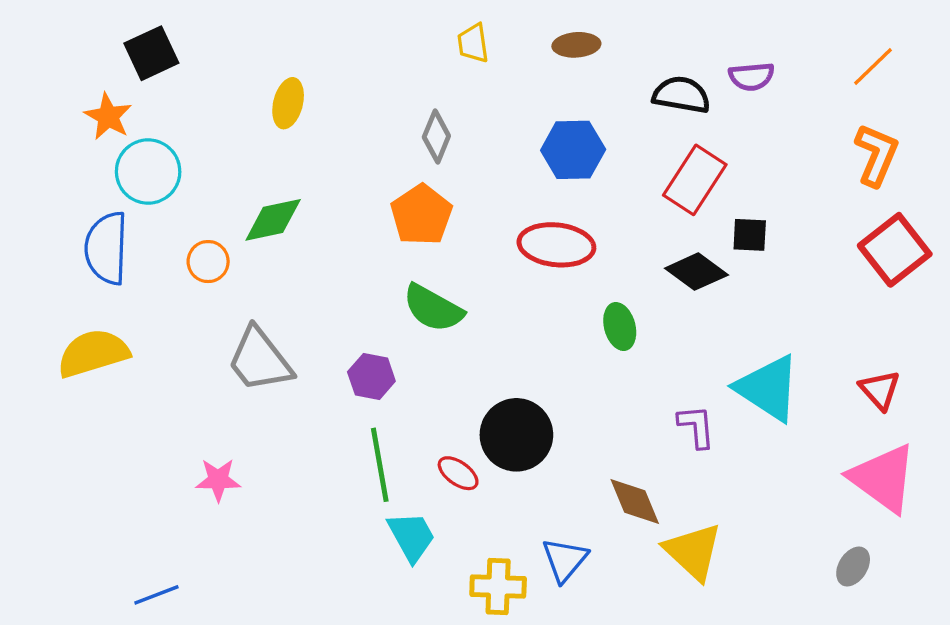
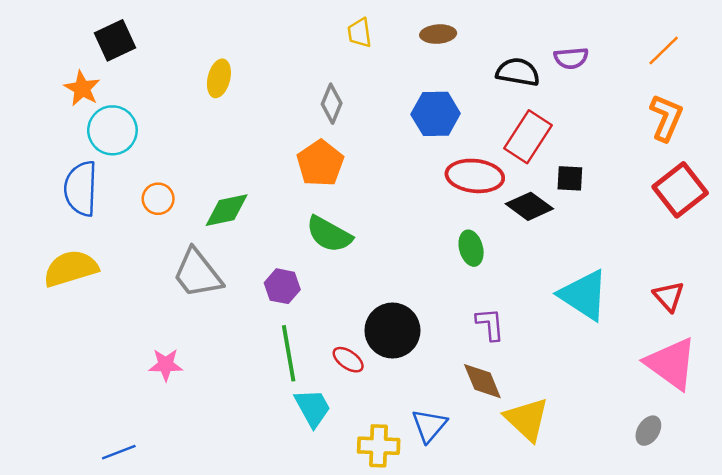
green diamond: (273, 220) -> (227, 210), moved
red ellipse: (556, 245) -> (475, 176), moved
purple L-shape: (696, 427) -> (490, 324), moved

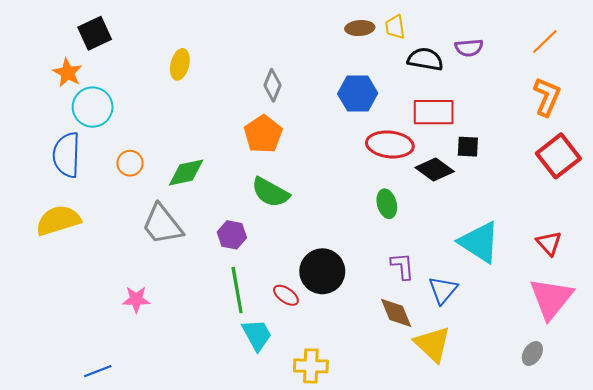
yellow trapezoid: (360, 33) -> (395, 27), moved
red rectangle: (528, 137) -> (434, 112), turned 57
pink triangle: (671, 363) -> (551, 298), turned 33
blue triangle: (429, 426) -> (443, 290), moved

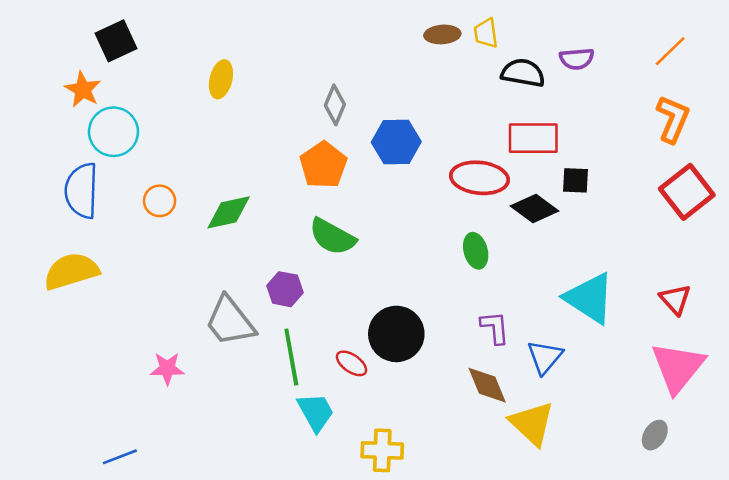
blue hexagon: (358, 94) -> (396, 142), moved
gray trapezoid: (162, 225) -> (230, 321), moved

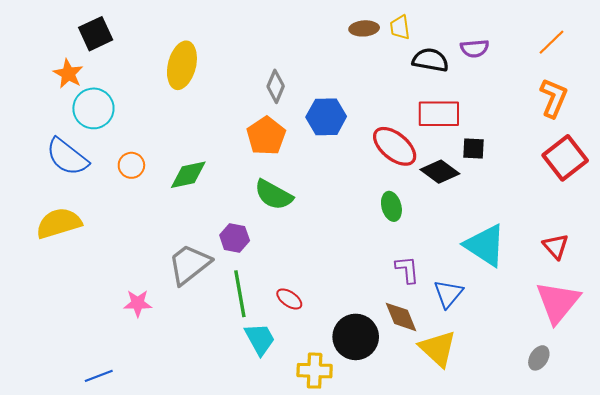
yellow ellipse: (221, 79) -> (182, 65), size x1.5
red ellipse: (479, 178) -> (395, 146), turned 33
blue semicircle: (81, 191) -> (67, 157), turned -54
gray trapezoid: (230, 321) -> (189, 264), turned 90
black circle: (396, 334) -> (356, 337), moved

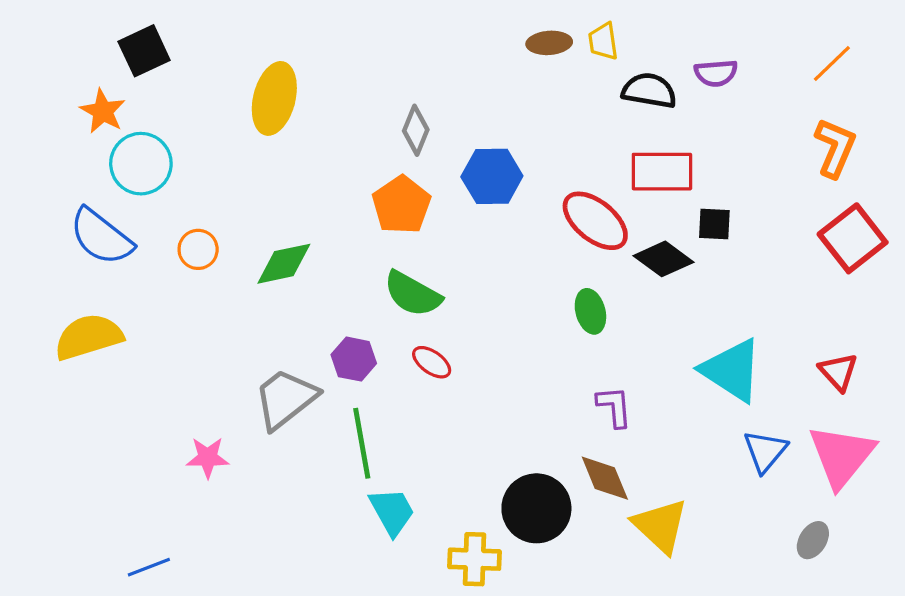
blue triangle: (448, 294) -> (765, 451), moved
red ellipse: (289, 299) -> (432, 362), moved

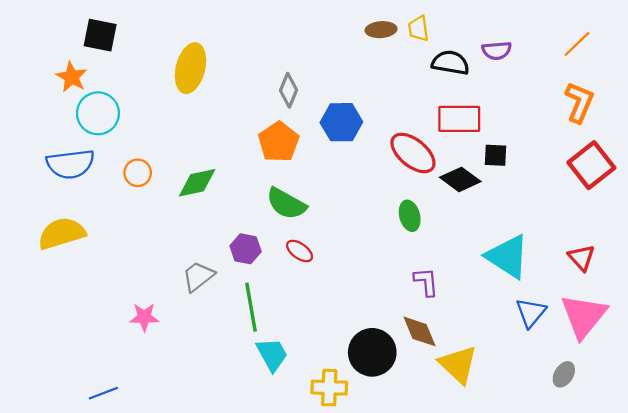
black square: (144, 51) -> (100, 35), turned 36
blue semicircle: (101, 237) -> (70, 164), turned -45
gray trapezoid: (285, 399) -> (198, 276), size x0.7

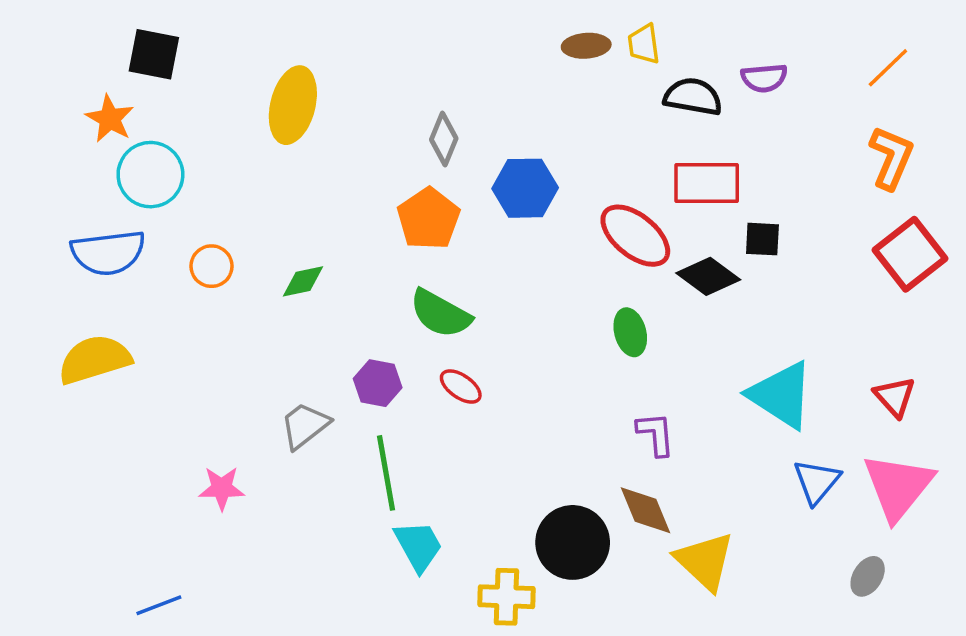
green diamond: (197, 183) -> (303, 281), size x0.7

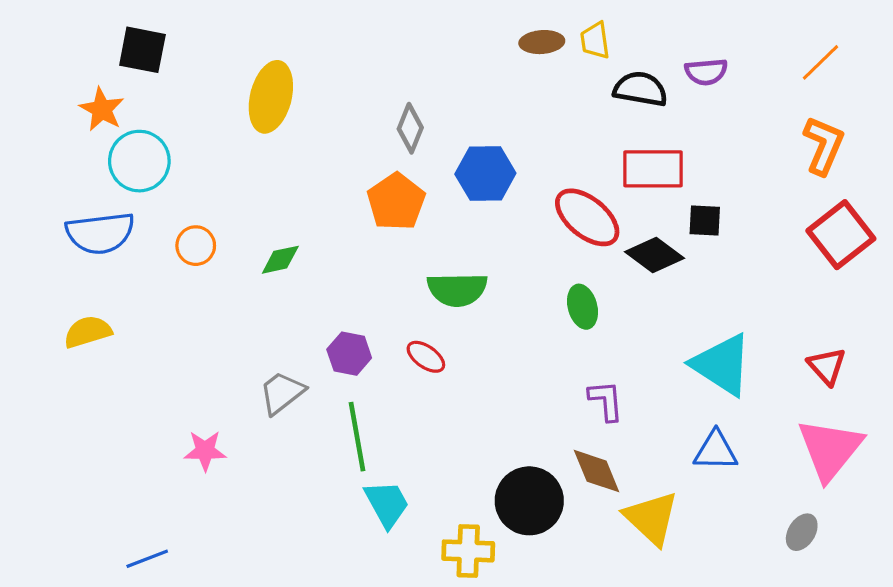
green semicircle: (440, 314) -> (457, 289), moved, turned -30
yellow semicircle: (95, 359) -> (88, 332), size x0.7
blue triangle: (817, 481) -> (716, 451), moved, turned 51

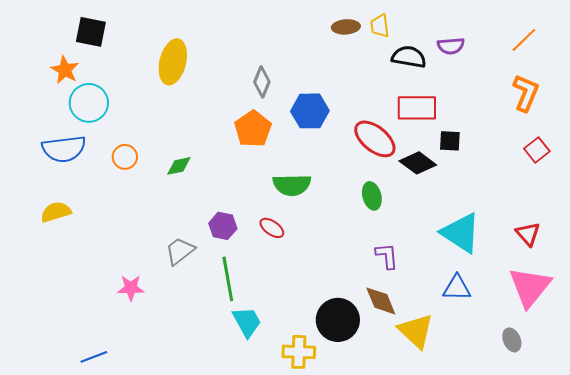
red square: (841, 235) -> (537, 150), size x0.6
gray ellipse: (802, 532) -> (512, 340), turned -55

